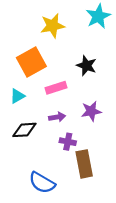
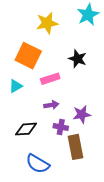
orange square: (31, 62) -> (28, 56), turned -35
purple star: (91, 111) -> (82, 114), moved
black diamond: (24, 130) -> (26, 129), moved

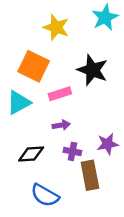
yellow star: (47, 23) -> (56, 27), turned 30
black star: (78, 59) -> (92, 70), size x1.4
cyan triangle: (16, 86) -> (19, 103), size x1.5
purple star: (82, 114) -> (108, 144), moved

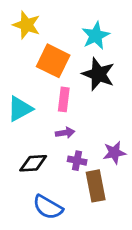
cyan star: (105, 17) -> (96, 36), moved
yellow star: (56, 27) -> (27, 25), moved
orange square: (34, 66) -> (53, 61), moved
pink rectangle: (60, 94) -> (64, 99), turned -65

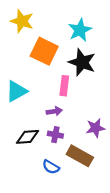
pink rectangle: (64, 99) -> (64, 86), moved
purple cross: (77, 161) -> (55, 135), moved
brown rectangle: (96, 186) -> (80, 156), turned -50
blue semicircle: (48, 207) -> (51, 167), moved, size x0.7

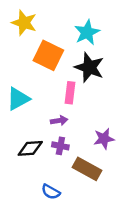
blue semicircle: (51, 167) -> (51, 192), moved

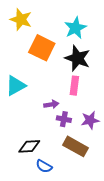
pink rectangle: (70, 93) -> (74, 86), moved
purple cross: (60, 146) -> (64, 119), moved
black diamond: (30, 148) -> (29, 146), moved

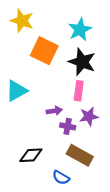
purple star: (90, 120) -> (89, 116), moved
blue semicircle: (44, 166) -> (61, 178), moved

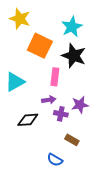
pink rectangle: (79, 91) -> (55, 77), moved
black diamond: (31, 155) -> (28, 120), moved
brown rectangle: (80, 155) -> (72, 140), size x0.6

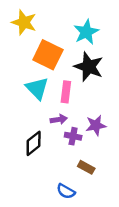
cyan triangle: (15, 82) -> (37, 88), moved, turned -45
black diamond: (28, 120) -> (34, 143), turned -35

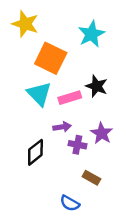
black star: (89, 67) -> (96, 86), moved, size x0.7
pink rectangle: (66, 92) -> (70, 98), turned 66
purple star: (96, 125) -> (102, 133), turned -30

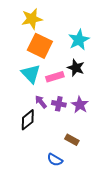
yellow star: (25, 24) -> (32, 19), moved, turned -30
cyan star: (91, 34) -> (79, 40), moved
purple arrow: (62, 127) -> (41, 102), moved, turned -120
purple cross: (77, 145) -> (59, 104), moved

